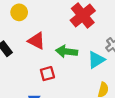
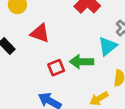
green arrow: (67, 51) -> (82, 62), moved

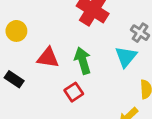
green arrow: (82, 62) -> (83, 61), moved, turned 85

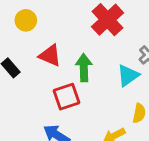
red square: (74, 92) -> (67, 97), size x1.4

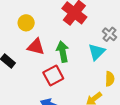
yellow circle: (26, 20) -> (26, 23), moved

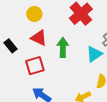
red square: (53, 76) -> (35, 66), moved

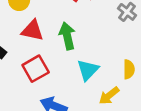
cyan triangle: (94, 54) -> (88, 70), moved

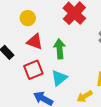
cyan triangle: (88, 70) -> (59, 78), moved

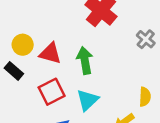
yellow circle: (28, 18) -> (23, 45), moved

